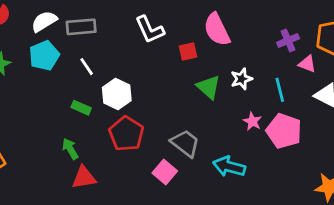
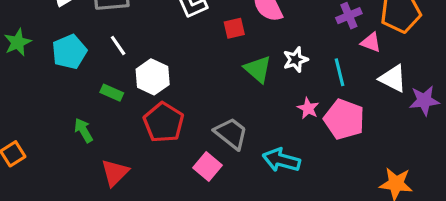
cyan pentagon: (44, 56) -> (69, 52), moved
green arrow: (70, 149) -> (84, 130), moved
red triangle: (84, 178) -> (115, 173), turned -36

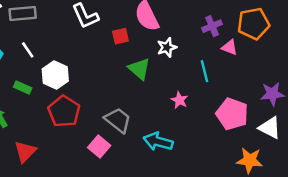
white star: (296, 60) -> (167, 47), moved
white triangle: (393, 78) -> (270, 128), moved
pink pentagon: (344, 119) -> (232, 114), moved

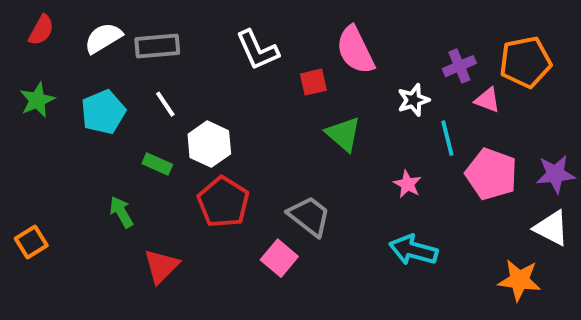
white star: (167, 47) -> (413, 100), moved
pink pentagon: (232, 114) -> (491, 174), moved
cyan arrow: (158, 141) -> (413, 250), moved

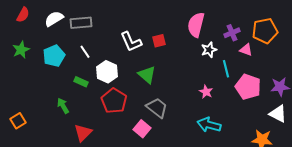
white L-shape: (257, 50) -> (131, 42), moved
pink semicircle: (355, 50) -> (196, 25), moved, turned 40
green triangle: (343, 134) -> (147, 75), moved

